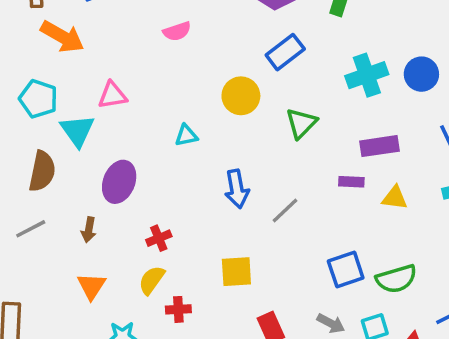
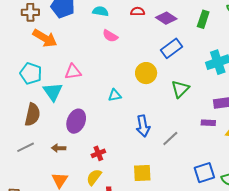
pink semicircle: (177, 31) -> (110, 36), turned 49
brown arrow: (89, 230) -> (59, 148), turned 80

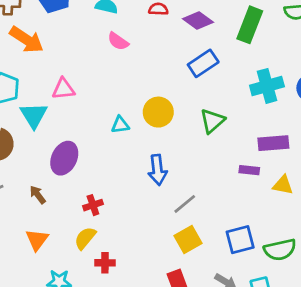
green rectangle: (203, 19) -> (250, 25), size x1.4
yellow circle: (146, 73) -> (158, 112), moved
gray line: (170, 139) -> (185, 204), moved
brown arrow: (59, 148) -> (38, 195), turned 48
yellow square: (142, 173) -> (188, 240), moved, turned -30

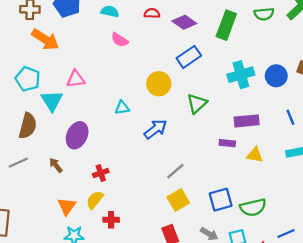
yellow circle: (158, 112) -> (159, 84), moved
blue arrow: (158, 170) -> (155, 129), moved, turned -120
orange triangle: (37, 240) -> (67, 206), moved

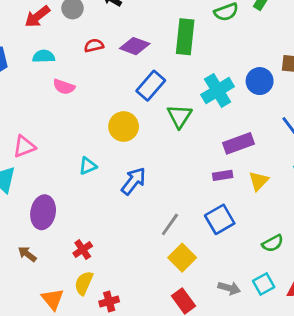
green triangle: (197, 103) -> (180, 116), moved
yellow triangle: (255, 155) -> (259, 181), turned -42
blue square: (221, 200) -> (220, 219), moved
green semicircle: (253, 207) -> (273, 243), size x0.7

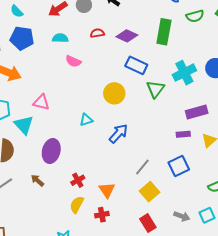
blue rectangle: (151, 86) -> (136, 65), turned 70
pink triangle: (24, 146) -> (41, 102), turned 30
orange triangle: (53, 299) -> (107, 190), moved
red cross: (109, 301) -> (102, 215), moved

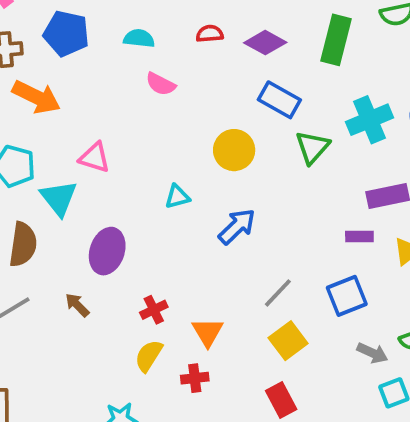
gray arrow: (182, 216) -> (372, 353), moved

